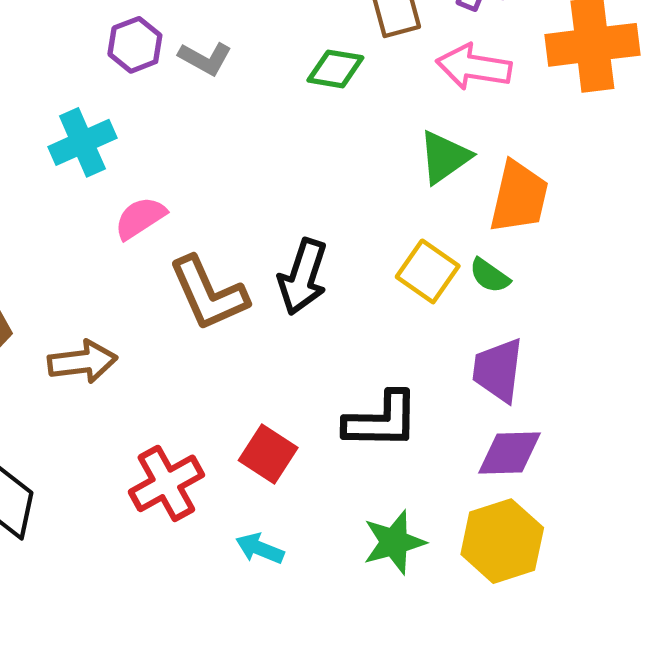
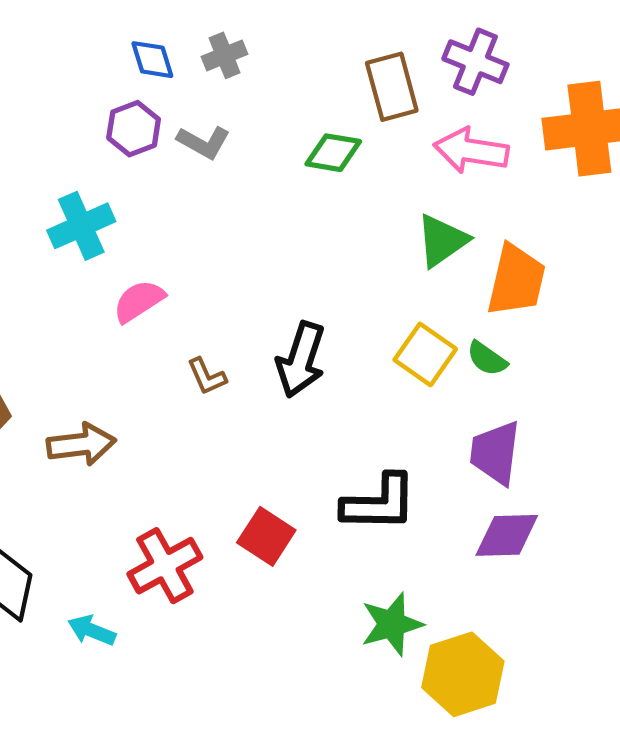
brown L-shape: (208, 293) -> (207, 376), size x0.5
yellow hexagon: (502, 541) -> (463, 674), moved
cyan arrow: (260, 548) -> (92, 630), moved

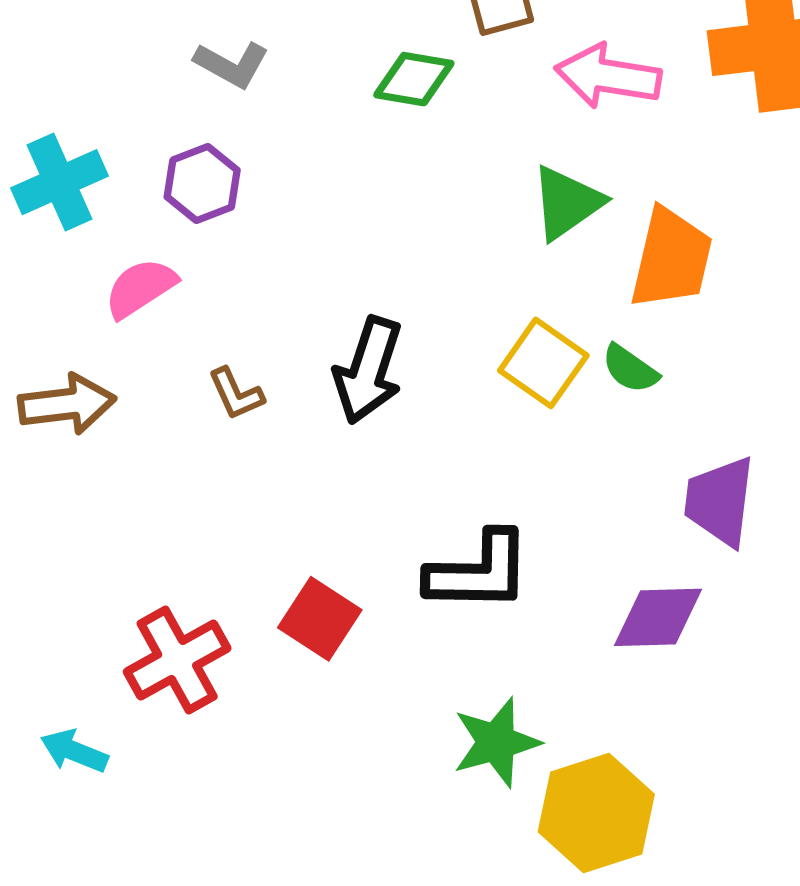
purple hexagon: (134, 129) -> (202, 184), moved
brown arrow: (81, 444) -> (67, 404), moved
purple trapezoid: (495, 453) -> (720, 501), moved

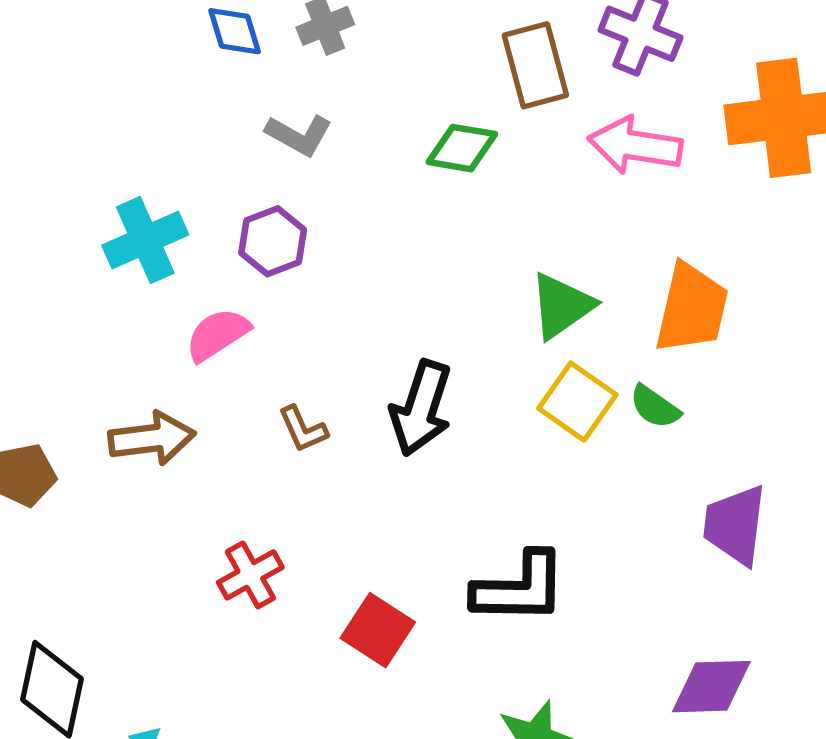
green triangle: (567, 203) -> (562, 306), moved
purple diamond: (658, 617) -> (711, 687), moved
red cross: (177, 660) -> (250, 575), moved, size x0.7

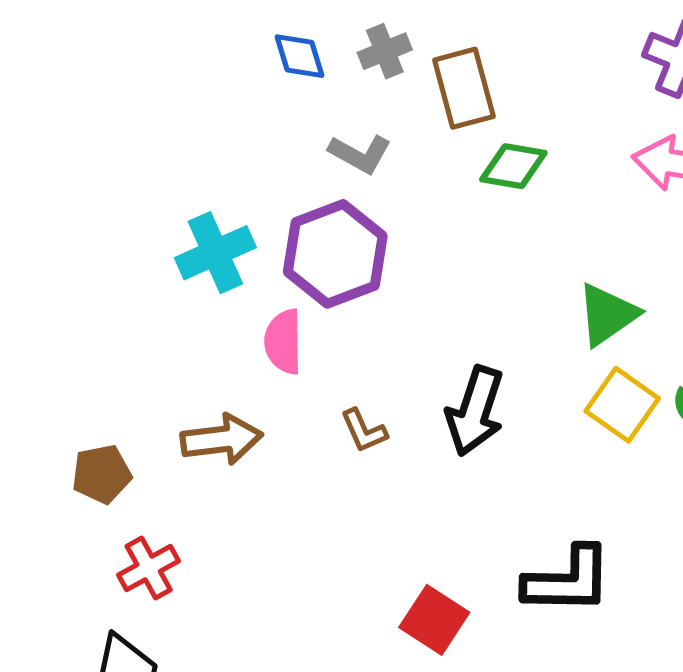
brown rectangle: (535, 65) -> (464, 88), moved
purple hexagon: (273, 241) -> (335, 254), size x1.6
pink semicircle: (218, 335) -> (283, 342), turned -58
red cross: (250, 575) -> (149, 568), moved

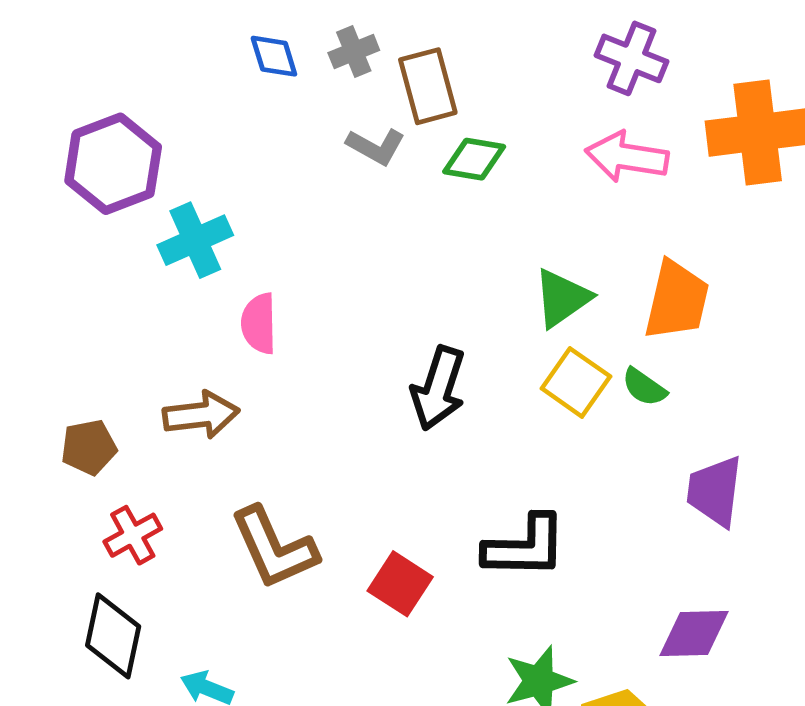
gray L-shape: (360, 154) -> (376, 146), moved
purple hexagon: (335, 254) -> (113, 164), moved
brown L-shape: (364, 431) -> (274, 548), moved, size x2.0

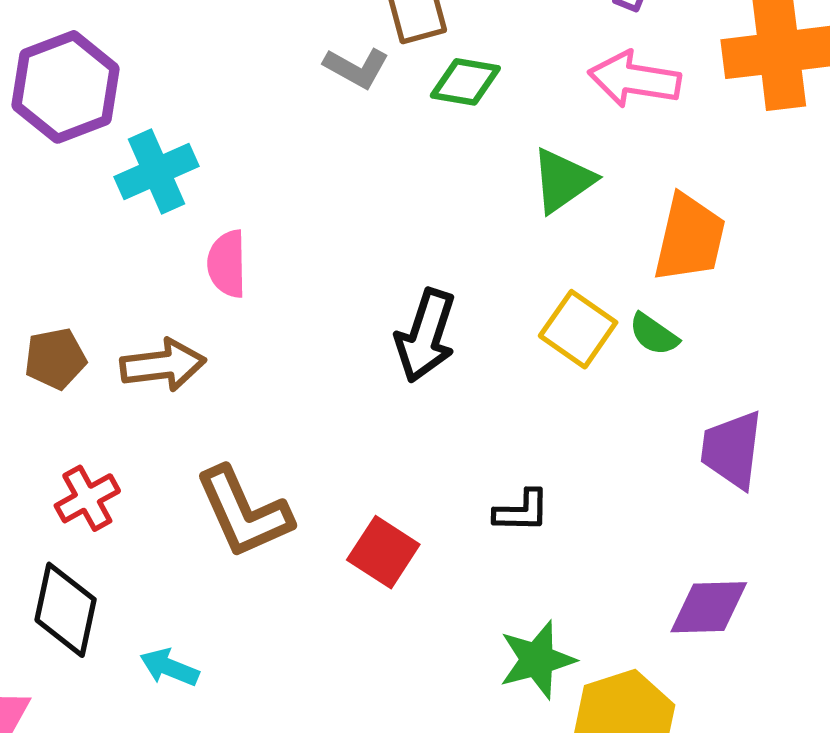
green triangle: (562, 298) -> (563, 181), moved
brown pentagon: (89, 447) -> (55, 359), moved
black L-shape: (525, 547) -> (522, 511), size x0.6

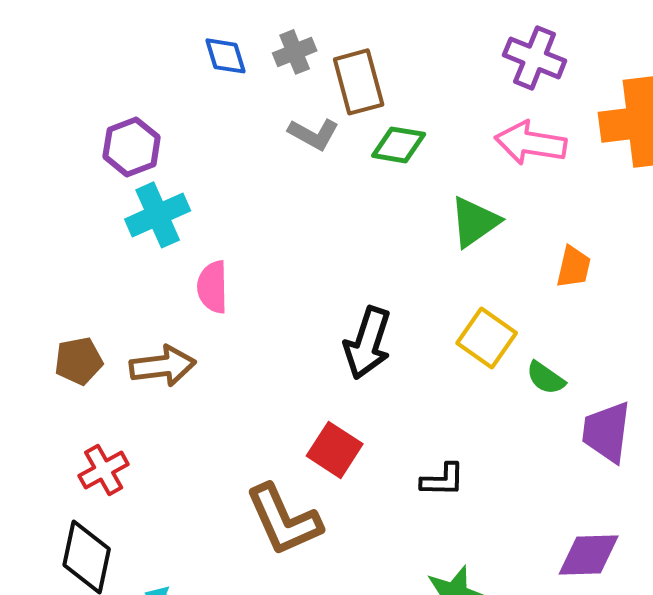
purple hexagon: (66, 87) -> (132, 147), moved, size x0.7
orange trapezoid: (690, 238) -> (574, 267), size x0.6
green semicircle: (654, 334) -> (546, 378), moved
brown L-shape: (244, 512) -> (284, 520), moved
red square: (383, 552) -> (335, 450), moved

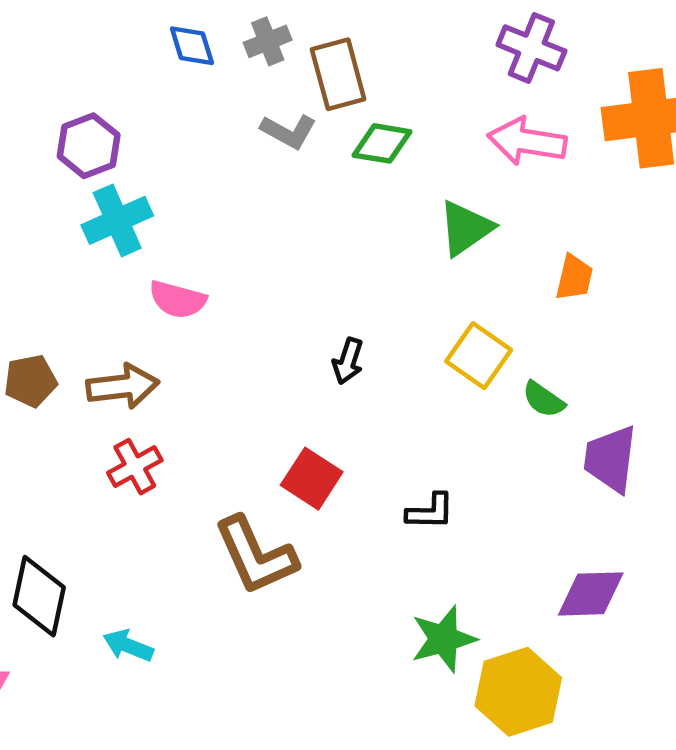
pink semicircle: (213, 287) -> (178, 300), turned -74
black arrow: (368, 343) -> (348, 361), size x0.6
red cross: (104, 470) -> (135, 467), moved

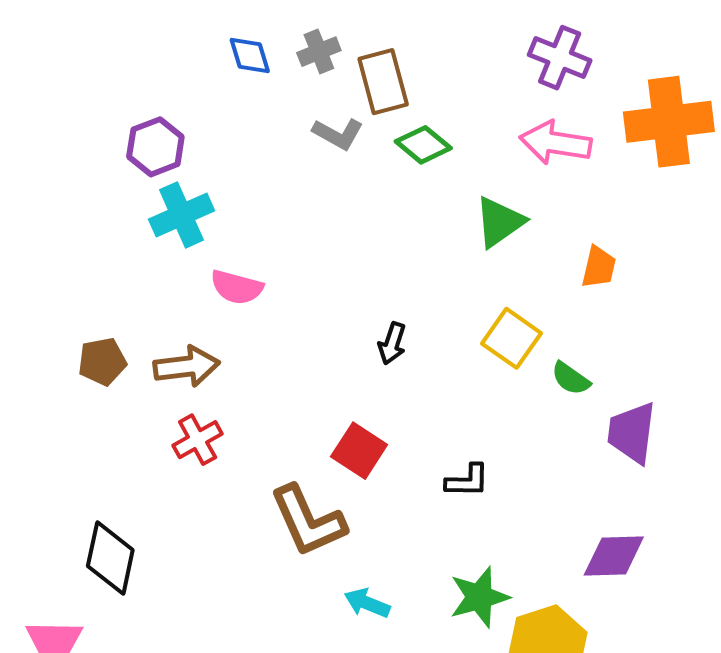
green diamond: (382, 143) -> (423, 145), turned 30
cyan arrow: (128, 646) -> (367, 603), moved

